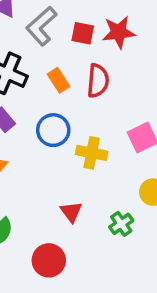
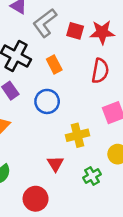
red semicircle: (98, 81) -> (100, 71), moved
yellow cross: (92, 153) -> (77, 135), moved, turned -30

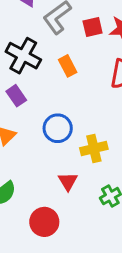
red square: (75, 31) -> (93, 27), turned -30
blue circle: (47, 101) -> (58, 128), moved

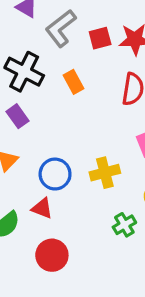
blue circle: (58, 128) -> (55, 174), moved
red triangle: (68, 181) -> (42, 208), moved, turned -36

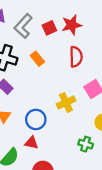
yellow cross: (105, 173) -> (66, 102), moved
green cross: (124, 225) -> (86, 144), turned -32

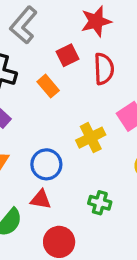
red square: (49, 28) -> (68, 55), moved
orange rectangle: (37, 59) -> (48, 86), moved
green cross: (86, 144) -> (100, 203), moved

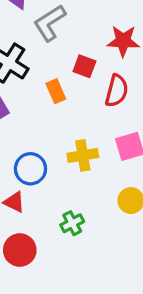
red square: (68, 55) -> (84, 66), turned 30
green cross: (100, 203) -> (72, 223), turned 30

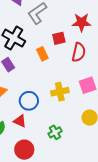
red square: (84, 66) -> (59, 38), turned -32

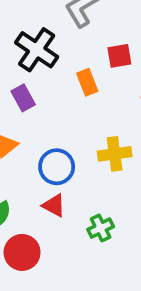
red triangle: (20, 121) -> (54, 205), moved
red circle: (24, 150) -> (22, 252), moved

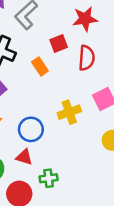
red triangle: (54, 205) -> (24, 157), moved
green cross: (101, 228) -> (49, 178), moved, turned 30

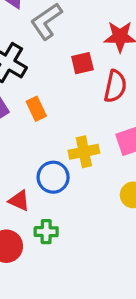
orange rectangle: (40, 66) -> (36, 109), moved
blue circle: (31, 129) -> (53, 177), moved

